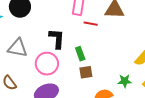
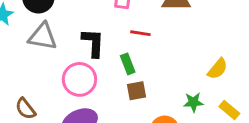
red line: (91, 24) -> (140, 33), moved
gray triangle: (17, 48) -> (43, 37), moved

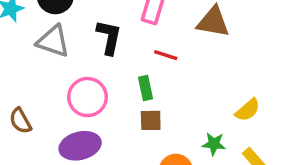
black L-shape: (93, 43) -> (109, 37), moved

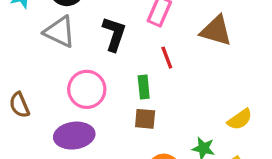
red line: (166, 55) -> (167, 58), turned 45

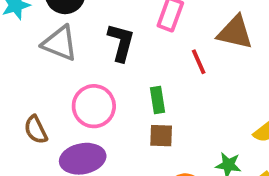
red line: (167, 58) -> (199, 62), moved
brown semicircle: (19, 105) -> (36, 130), moved

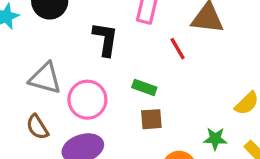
gray triangle: (60, 43) -> (45, 78), moved
green rectangle: (157, 100) -> (144, 87), turned -55

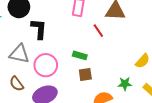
black L-shape: (105, 39) -> (39, 29), moved

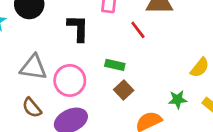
black L-shape: (39, 29) -> (78, 28), moved
brown square: (85, 74) -> (124, 90), turned -32

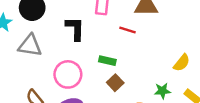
red line: (138, 30) -> (127, 30), turned -35
gray triangle: (33, 67) -> (30, 46), moved

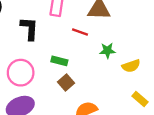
yellow semicircle: (182, 63) -> (131, 66), turned 30
green star: (162, 91) -> (107, 51), moved

